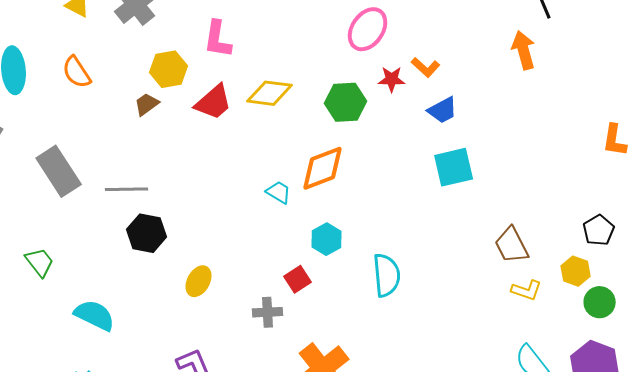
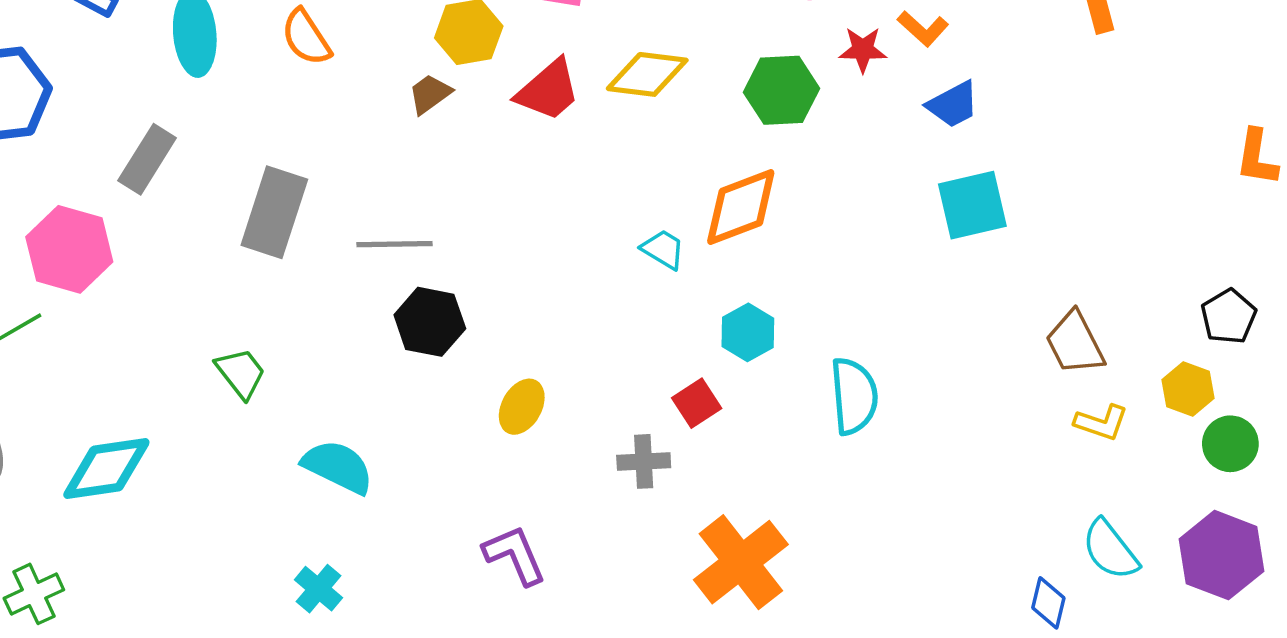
gray rectangle: (59, 171) -> (274, 212), turned 51

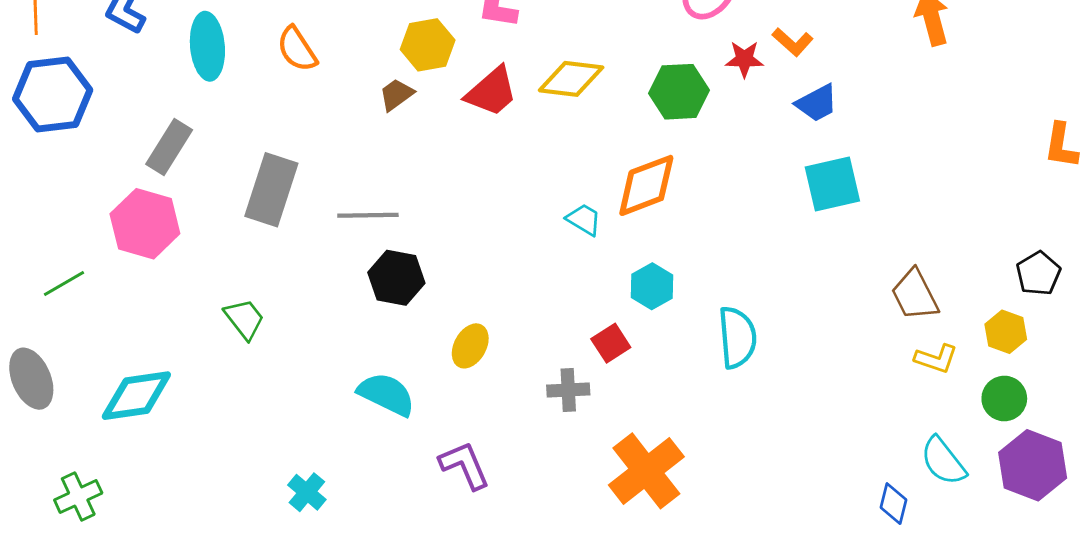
pink hexagon: (69, 249) -> (145, 224), moved
green circle: (1230, 444) -> (1004, 398), moved
cyan semicircle: (338, 467) -> (386, 394), moved

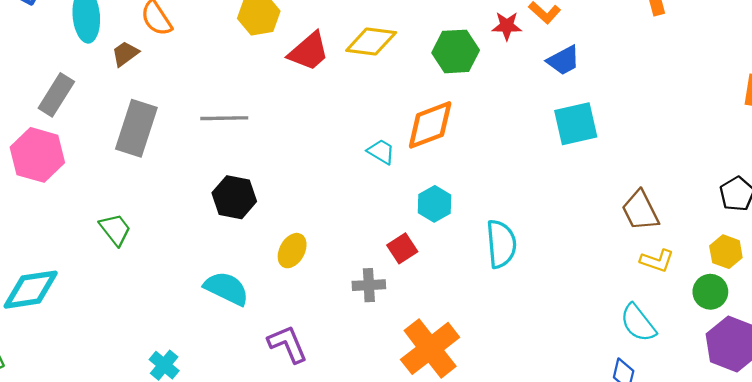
brown trapezoid: (396, 95) -> (125, 54), moved
gray line: (368, 215) -> (224, 118), moved
yellow hexagon: (1006, 332) -> (726, 252), moved
cyan semicircle: (943, 461) -> (638, 323), moved

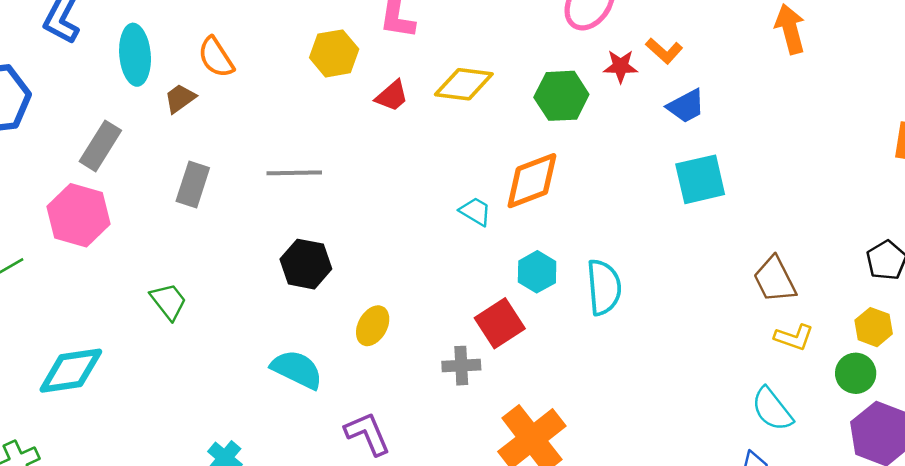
red trapezoid: (309, 51) -> (392, 96), size x0.7
gray rectangle: (136, 128) -> (193, 184), size x0.7
cyan semicircle: (501, 244) -> (604, 287), moved
red square: (402, 248) -> (500, 323), size x1.4

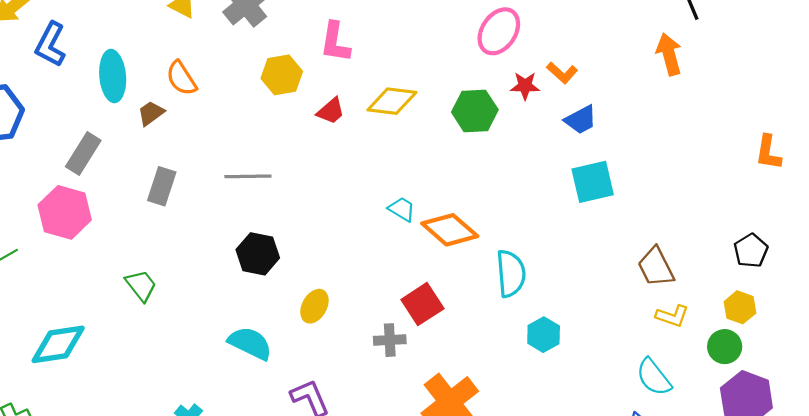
orange diamond: (532, 181) -> (450, 230), moved, turned 62
cyan hexagon: (537, 272) -> (544, 335), moved

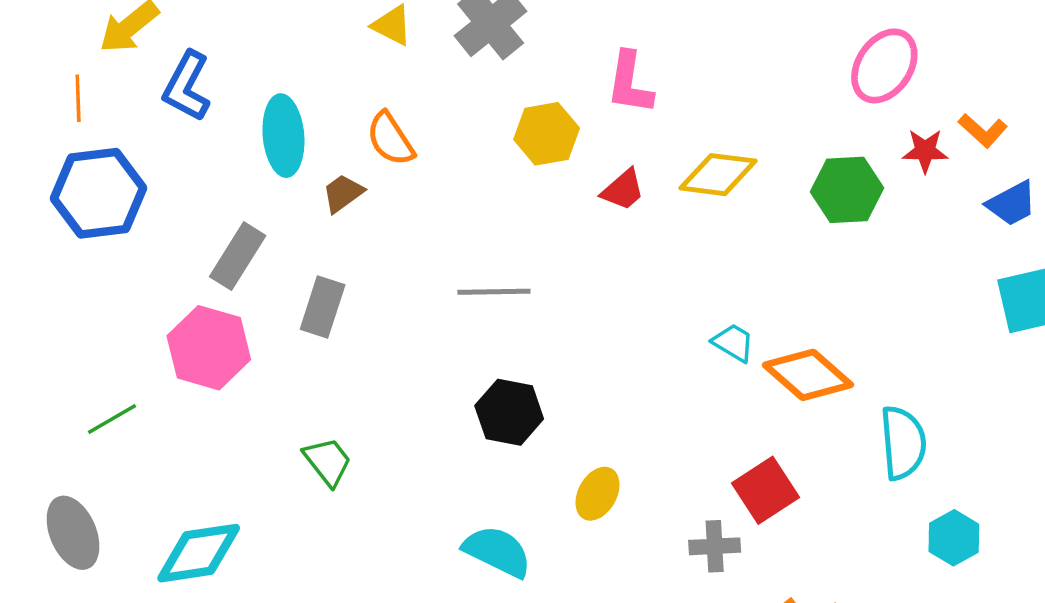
gray rectangle: (162, 186) -> (323, 307), moved

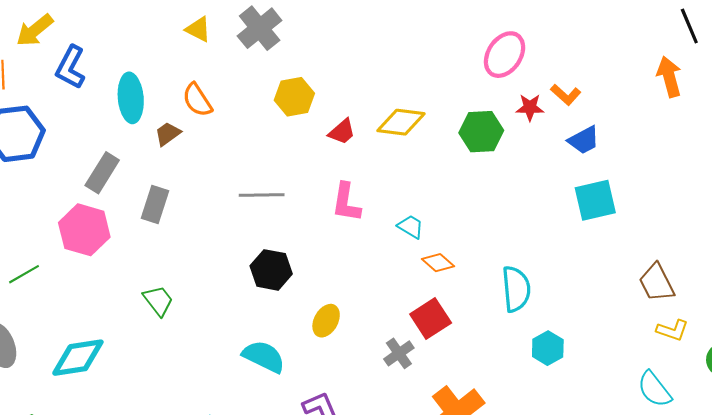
pink L-shape: (630, 83) -> (346, 202), moved
orange diamond: (808, 375) -> (438, 263), moved, size x0.6
gray cross: (715, 546) -> (399, 353), turned -32

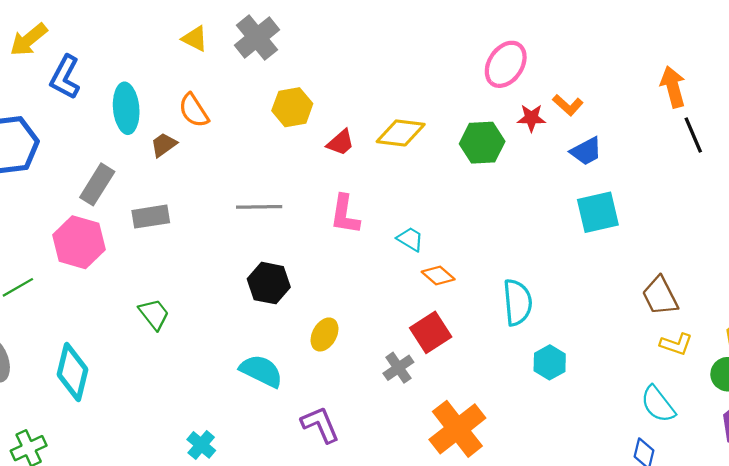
black line: (689, 26) -> (693, 135), moved
gray rectangle: (155, 205) -> (151, 217), turned 63
cyan diamond: (78, 358) -> (73, 372), turned -68

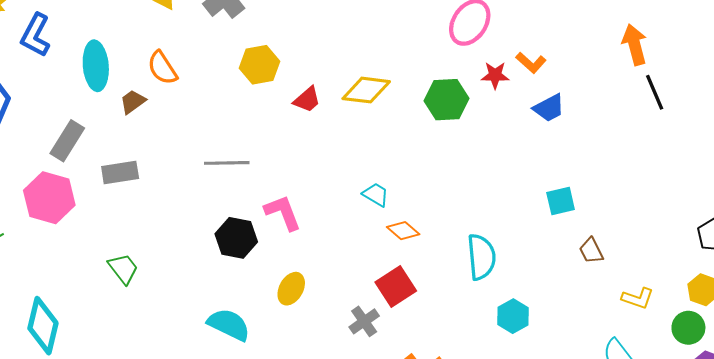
cyan square: (598, 212) -> (561, 201), moved, size x0.7
pink L-shape: (345, 214) -> (283, 213), moved, turned 150
brown trapezoid: (660, 296) -> (591, 251), moved, size x0.7

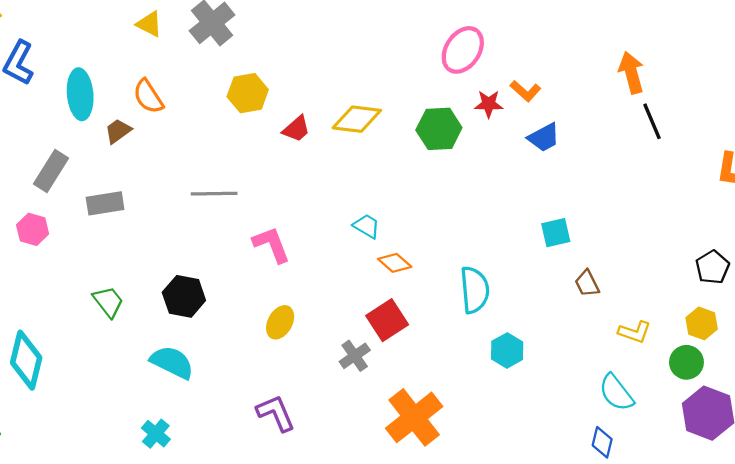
pink hexagon: (49, 198) -> (33, 229), size x0.6
black hexagon: (236, 238) -> (184, 296), moved
cyan semicircle: (229, 325) -> (172, 362), moved

